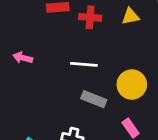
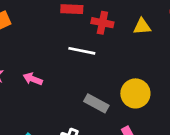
pink arrow: (23, 58) -> (33, 79), moved
white line: (84, 64) -> (82, 51), moved

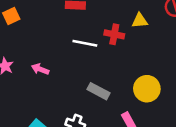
red cross: (102, 23) -> (114, 34), moved
yellow circle: (135, 93) -> (147, 89), moved

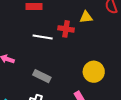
gray rectangle: (98, 91) -> (42, 76), moved

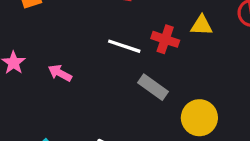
gray rectangle: (42, 76) -> (153, 87), moved

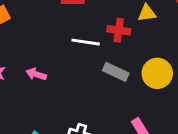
yellow circle: (199, 118) -> (157, 73), moved

